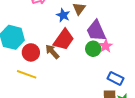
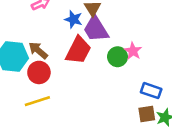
purple trapezoid: (96, 31) -> (96, 29), moved
brown arrow: (52, 52) -> (38, 50), moved
yellow line: (27, 74) -> (37, 101), turned -30

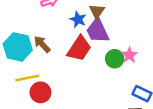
red circle: (39, 72) -> (40, 92), moved
yellow line: (37, 101) -> (27, 78), moved

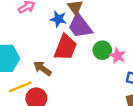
brown arrow: (42, 44) -> (42, 68), moved
pink star: (129, 55) -> (118, 56), moved

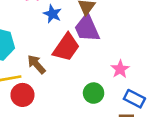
blue star: (58, 19) -> (52, 14), moved
green circle: (102, 50) -> (94, 93), moved

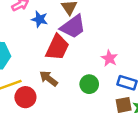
purple trapezoid: (87, 28) -> (73, 27), turned -92
brown arrow: (36, 64) -> (49, 78), moved

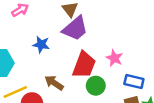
blue star: (40, 19) -> (41, 45), moved
red trapezoid: (57, 47) -> (84, 65), moved

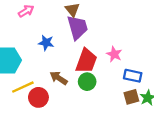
purple trapezoid: (75, 29) -> (77, 27), turned -65
green circle: (96, 86) -> (87, 82), moved

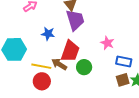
red trapezoid: (86, 61) -> (70, 51), moved
yellow line: (23, 87) -> (41, 66), moved, turned 36

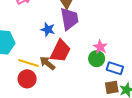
blue star: (48, 34) -> (48, 29), moved
green circle: (84, 67) -> (97, 59), moved

